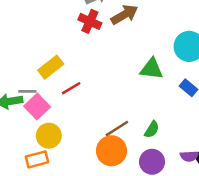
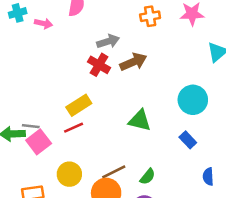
yellow rectangle: (51, 67) -> (79, 105), moved
green triangle: (152, 69) -> (140, 120), moved
yellow circle: (49, 136) -> (69, 174), moved

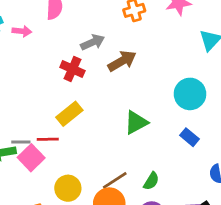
red cross: (99, 65) -> (72, 69), moved
green triangle: (140, 120) -> (136, 122), turned -35
red line: (74, 128) -> (48, 139), moved, turned 30

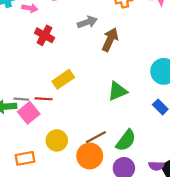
brown arrow: (122, 61) -> (110, 40), turned -40
red cross: (72, 69) -> (45, 35), moved
green semicircle: (151, 181) -> (126, 140), size x1.5

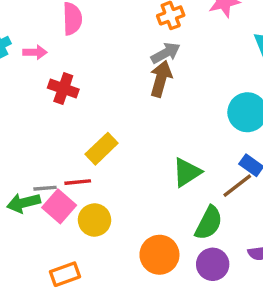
gray arrow: (87, 22) -> (166, 53), moved
green triangle: (117, 91) -> (187, 172), moved
brown line: (96, 137) -> (237, 186), moved
yellow circle: (57, 140) -> (94, 220), moved

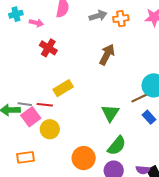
gray arrow: (166, 53) -> (98, 16), moved
green triangle: (187, 172) -> (110, 113), turned -36
brown line: (237, 186) -> (141, 97), moved

